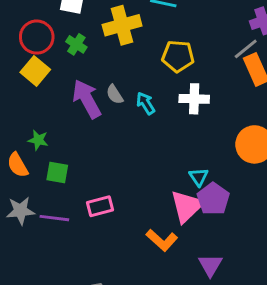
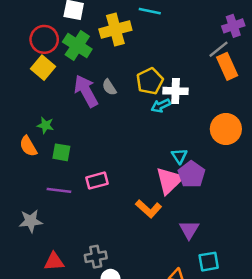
green cross: (76, 44) -> (77, 46), size x1.6
yellow pentagon: (178, 56) -> (150, 81), moved, turned -30
cyan arrow: (146, 103) -> (161, 106), moved, turned -84
gray star: (21, 211) -> (31, 221), moved

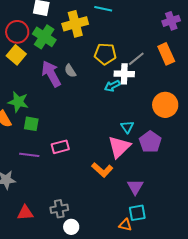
gray line: (219, 49) -> (136, 59), moved
yellow pentagon: (150, 81) -> (105, 54), moved, turned 30
green star: (45, 125) -> (18, 102), size x1.5
purple pentagon: (192, 174) -> (150, 142), moved
cyan square: (209, 262) -> (137, 213), moved

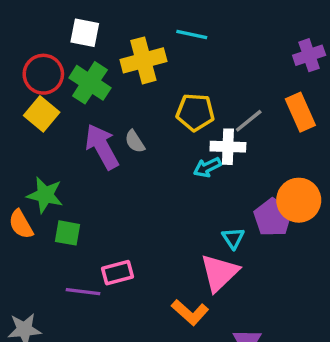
purple pentagon: (150, 142) -> (273, 217), moved
purple line: (29, 155) -> (83, 292), moved

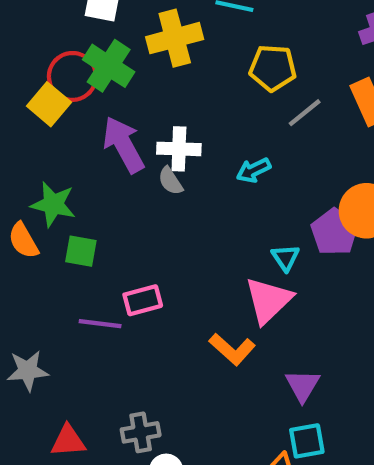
red circle: (43, 74) -> (72, 76), moved
yellow pentagon: (195, 112) -> (273, 68), moved
gray semicircle: (135, 141) -> (170, 181), moved
white cross: (228, 147) -> (179, 149), moved

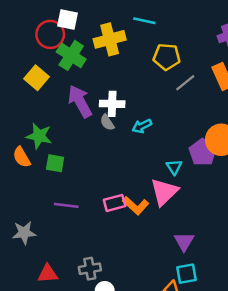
red circle: (72, 76) -> (50, 34), moved
cyan arrow: (254, 170) -> (142, 126), moved
pink rectangle: (143, 300) -> (115, 203), moved
orange L-shape: (232, 349) -> (136, 205), moved

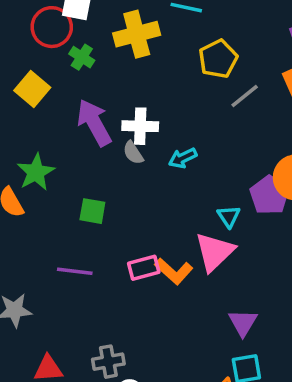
green cross: (71, 55) -> (82, 57), size x0.6
yellow pentagon: (167, 57) -> (218, 59), turned -30
green star: (39, 136) -> (36, 172), turned 30
green square: (55, 163) -> (92, 211), moved

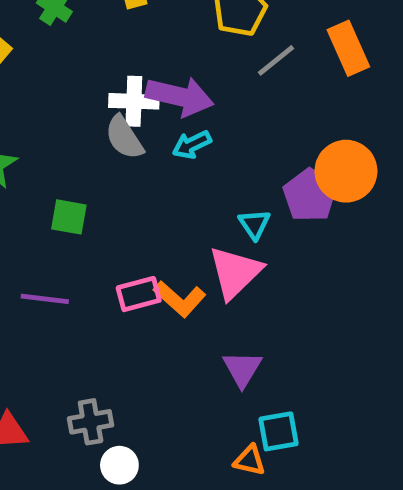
purple arrow: (94, 123) -> (180, 96), moved, turned 132
gray semicircle: (133, 153) -> (124, 137), size x1.4
purple triangle: (243, 323) -> (242, 369), moved

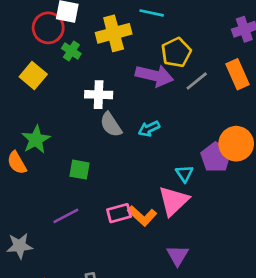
purple arrow: (180, 96) -> (154, 76), moved
white cross: (134, 101) -> (99, 95), moved
purple line: (45, 299) -> (66, 216), turned -35

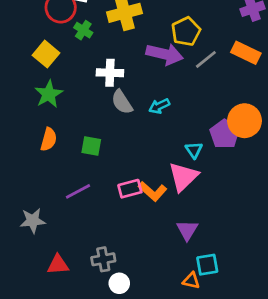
orange rectangle: (238, 74) -> (246, 53), turned -40
green star: (36, 140) -> (49, 94), moved
orange semicircle: (17, 163) -> (49, 139), moved, turned -135

